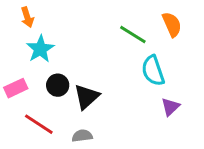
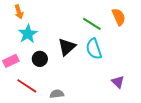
cyan semicircle: (153, 71) -> (94, 49), moved
black triangle: (87, 97) -> (67, 47), moved
purple triangle: (170, 107) -> (118, 82), moved, turned -32

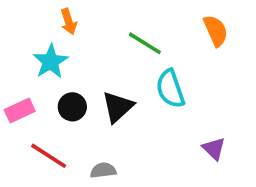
orange arrow: (19, 12) -> (69, 22), moved
green line: (92, 24) -> (145, 43), moved
black triangle: (67, 47) -> (118, 107), moved

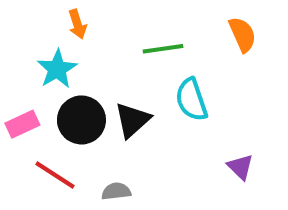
green line: (145, 43) -> (163, 49), turned -40
black circle: (72, 107) -> (81, 120), size x1.5

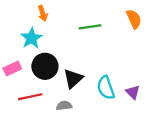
cyan semicircle: (191, 100) -> (106, 88), moved
black triangle: (132, 120) -> (73, 79), moved
red line: (55, 175) -> (30, 97), turned -45

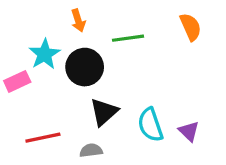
orange arrow: (43, 13) -> (78, 21), moved
black circle: (45, 66) -> (85, 67), moved
pink rectangle: (12, 69) -> (17, 81), moved

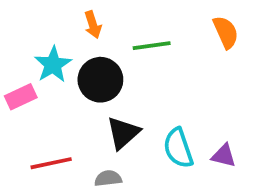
purple triangle: (189, 131) -> (224, 156), turned -30

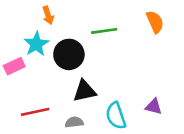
orange arrow: (93, 25) -> (48, 15), moved
black triangle: (123, 133) -> (85, 91), turned 30
cyan semicircle: (178, 148) -> (116, 116), moved

